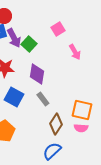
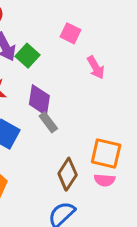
pink square: (58, 29) -> (71, 33), turned -32
gray rectangle: (43, 99) -> (48, 122), moved

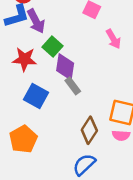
green square: (28, 56) -> (52, 47), moved

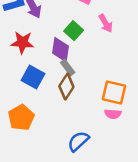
green square: (52, 47) -> (74, 31), moved
brown diamond: (89, 130) -> (66, 87), moved

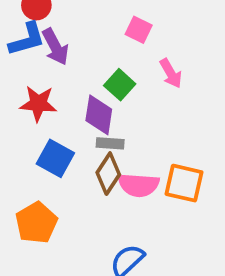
gray rectangle: (68, 67) -> (110, 143), turned -49
pink semicircle: (113, 114) -> (139, 185), moved, size x1.5

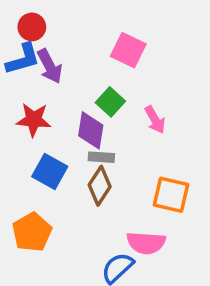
pink square: (139, 30) -> (128, 50), size x1.4
pink arrow: (171, 73) -> (155, 120), moved
pink semicircle: (139, 185) -> (146, 243), moved

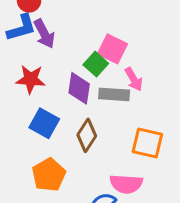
pink square: (128, 50) -> (112, 49), moved
gray rectangle: (101, 157) -> (114, 94), moved, size x1.4
orange pentagon: (32, 232) -> (49, 175), moved

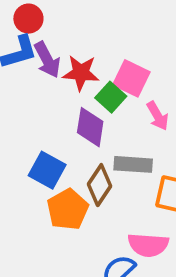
red star: (31, 79) -> (81, 73), moved
gray rectangle: (114, 94) -> (133, 164), moved
orange pentagon: (49, 175) -> (68, 209), moved

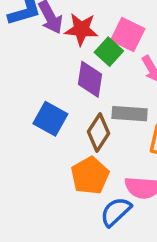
orange pentagon: (68, 209) -> (90, 176), moved

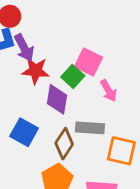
red star: (81, 29) -> (36, 71), moved

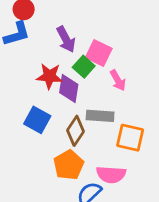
purple arrow: (24, 48) -> (66, 39), moved
red star: (36, 71) -> (50, 76), moved

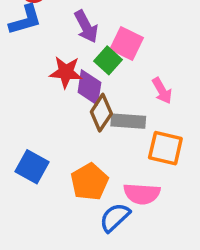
pink arrow: (118, 80) -> (162, 91), moved
blue square: (37, 120) -> (32, 167), moved
brown diamond: (75, 131) -> (101, 113), moved

